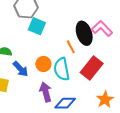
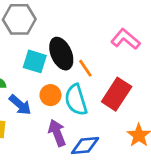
cyan square: (37, 26) -> (35, 61), moved
black ellipse: (84, 33) -> (61, 54), moved

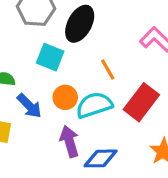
black ellipse: (61, 54) -> (80, 24), moved, turned 48
cyan semicircle: (76, 100) -> (94, 105), turned 84

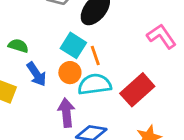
cyan square: (50, 57) -> (73, 45), moved
orange line: (108, 69) -> (95, 55), moved

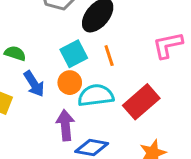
pink L-shape: (161, 36) -> (168, 45), turned -68
cyan square: (73, 45) -> (74, 54), turned 30
orange line: (95, 55) -> (109, 56), moved

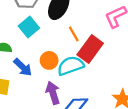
cyan square: (74, 54) -> (29, 27), moved
red rectangle: (141, 102) -> (90, 49), moved

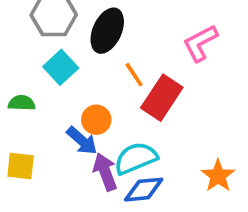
cyan semicircle: (71, 66) -> (136, 158), moved
blue arrow: (23, 67) -> (82, 141), moved

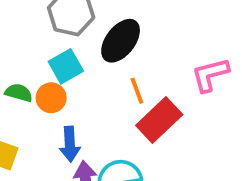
orange circle: (96, 120) -> (51, 98), moved
blue arrow: (82, 141) -> (70, 144), turned 32

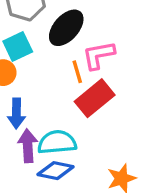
pink L-shape: (210, 75) -> (99, 55), moved

